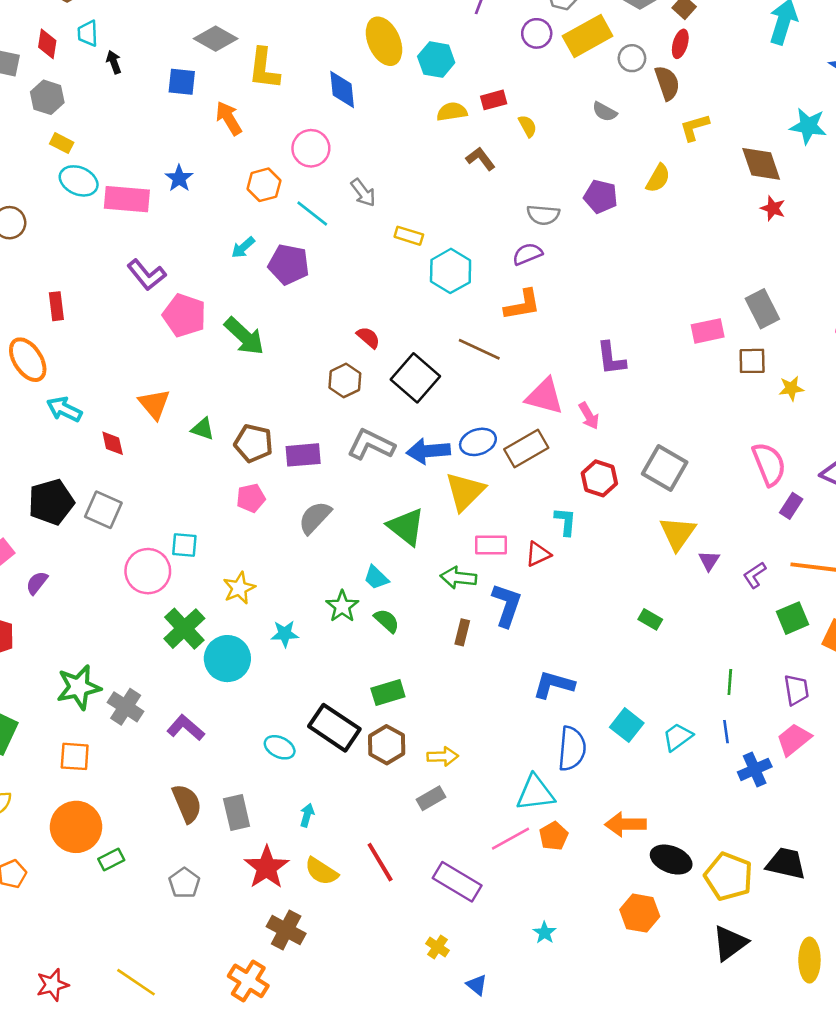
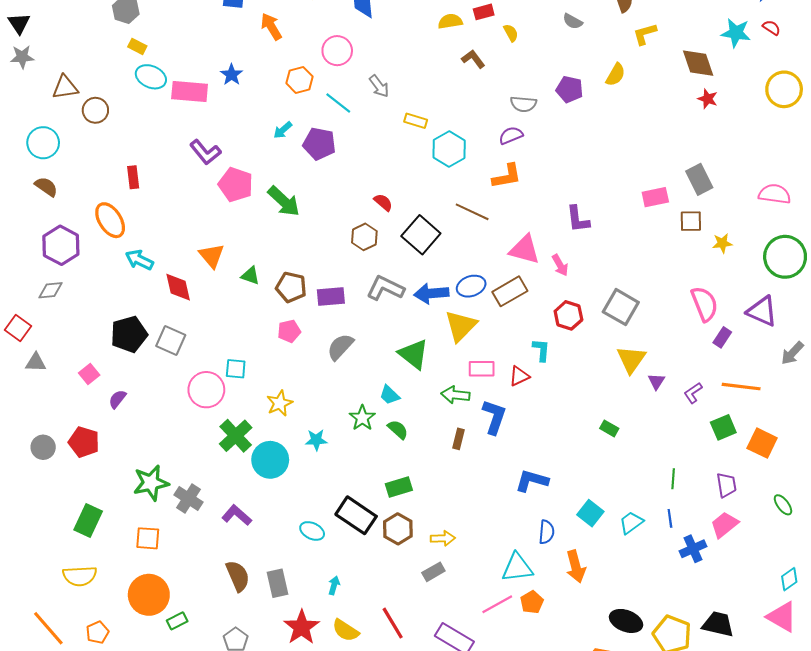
red diamond: (113, 443) -> (178, 287), size x1.4
blue semicircle: (572, 749) -> (546, 532), size x0.7
orange arrow: (625, 824) -> (576, 567), moved, turned -104

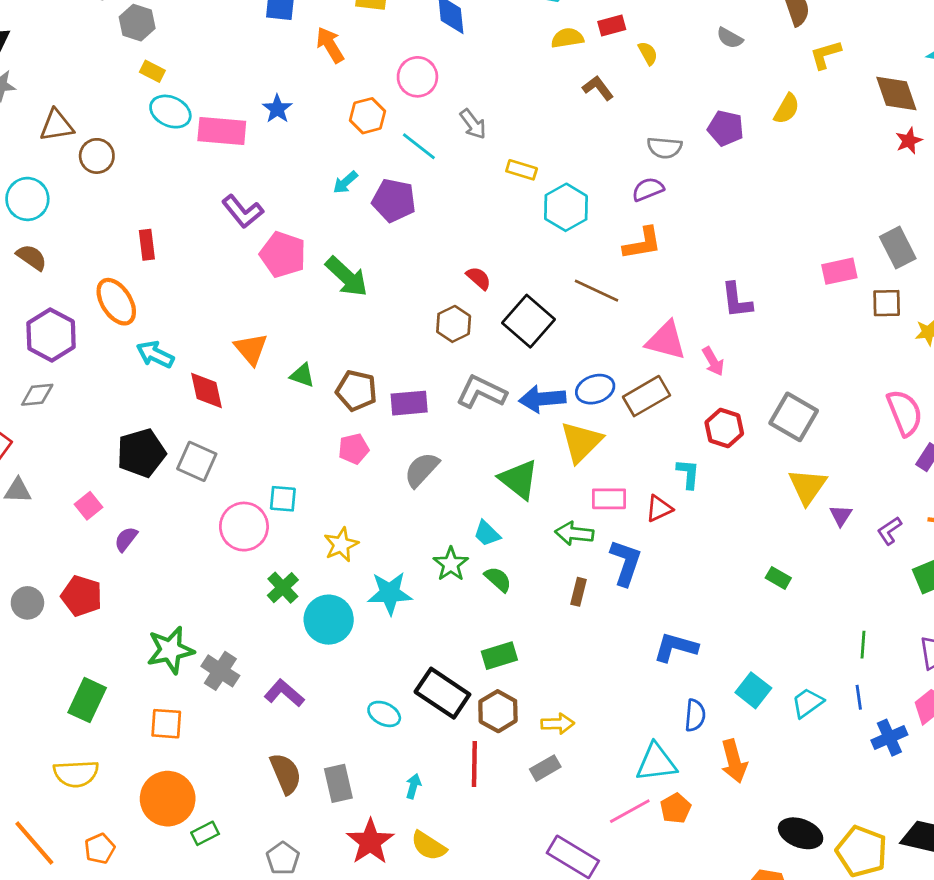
red star: (708, 99) -> (909, 141), turned 30
green cross: (236, 436) -> (283, 588), size x0.7
cyan star: (316, 440) -> (390, 593), size x1.5
red line: (393, 623) -> (474, 764), moved, turned 32

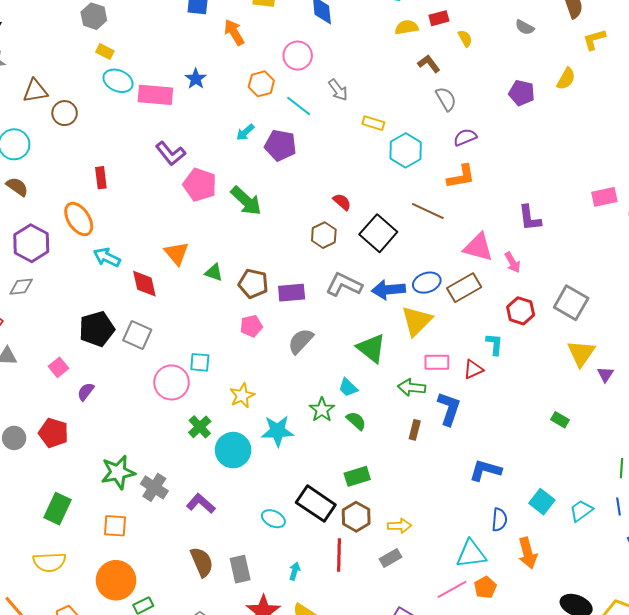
gray semicircle: (665, 148) -> (446, 99), moved, turned -125

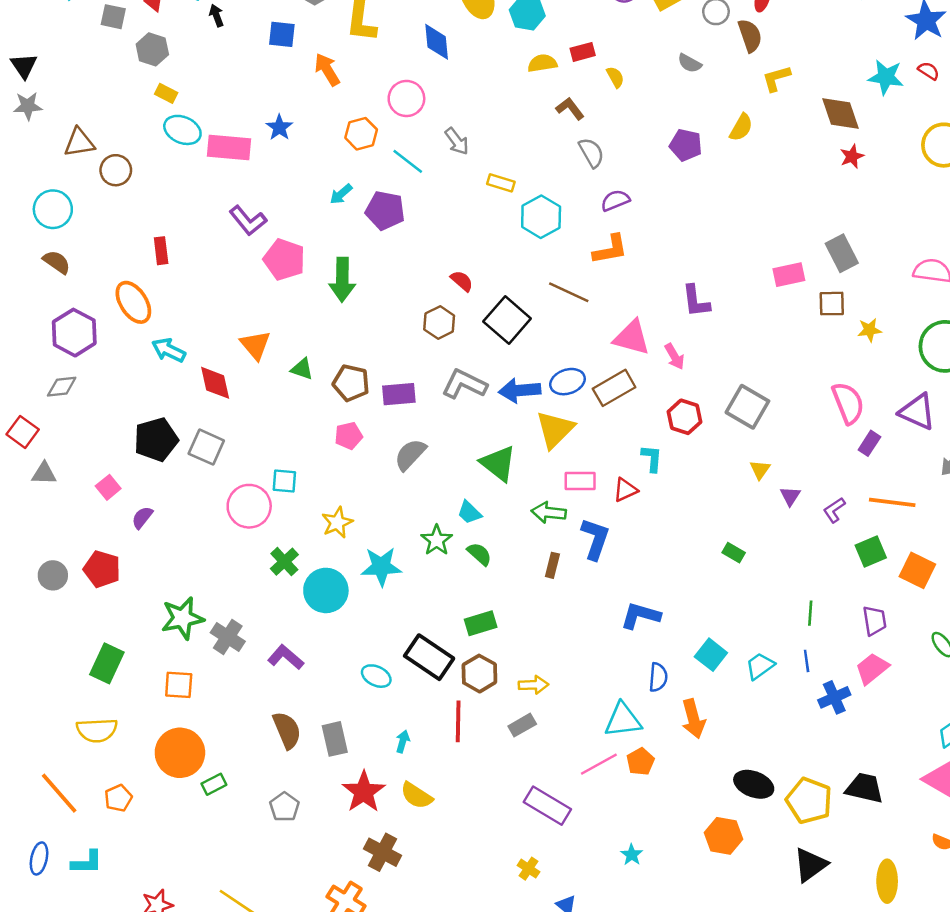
green arrow: (246, 201) -> (342, 280), turned 48
yellow triangle: (581, 353) -> (760, 470), size x0.6

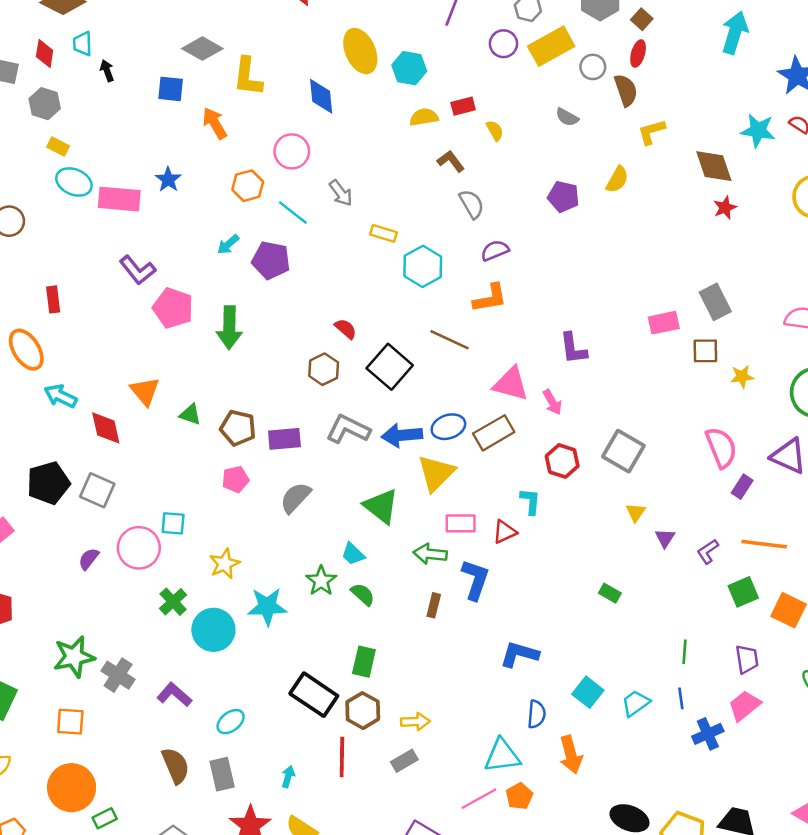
purple semicircle: (142, 517) -> (89, 559), moved
green rectangle: (481, 623) -> (364, 662), turned -60
cyan ellipse: (376, 676) -> (231, 722), moved, turned -64

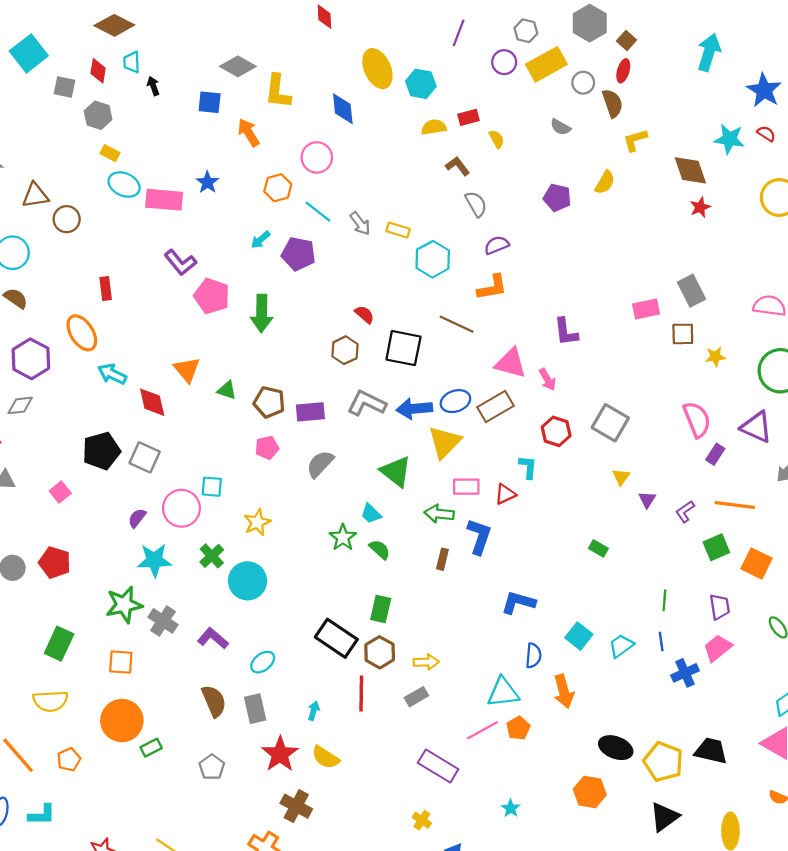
gray arrow: (341, 193) -> (360, 223), moved
black square: (390, 367) -> (403, 348), turned -30
cyan star: (267, 607) -> (154, 560), moved

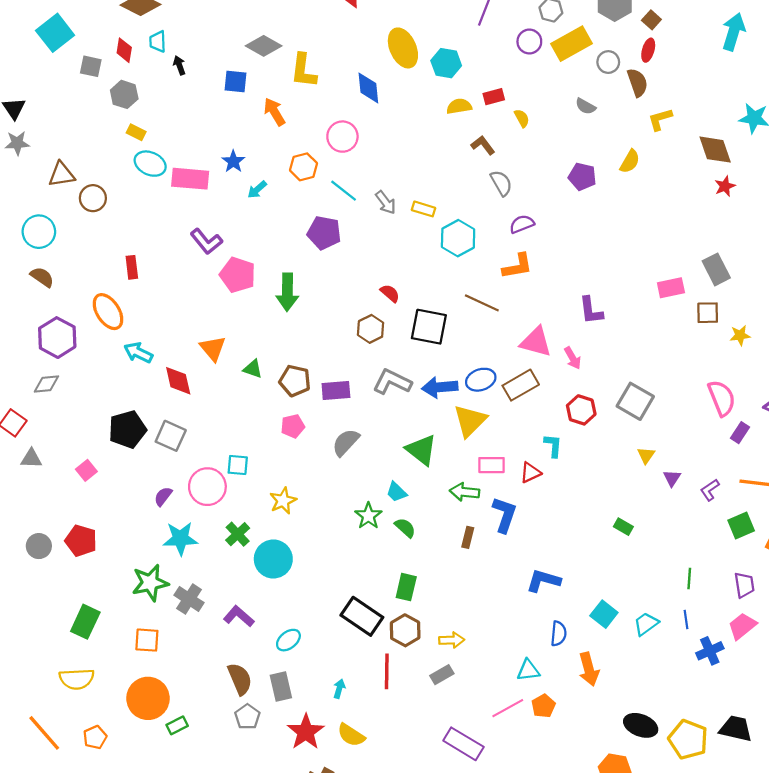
cyan arrow: (261, 240) -> (257, 190), moved
cyan triangle: (503, 692) -> (528, 670), size x0.7
gray pentagon: (212, 767) -> (247, 717), moved

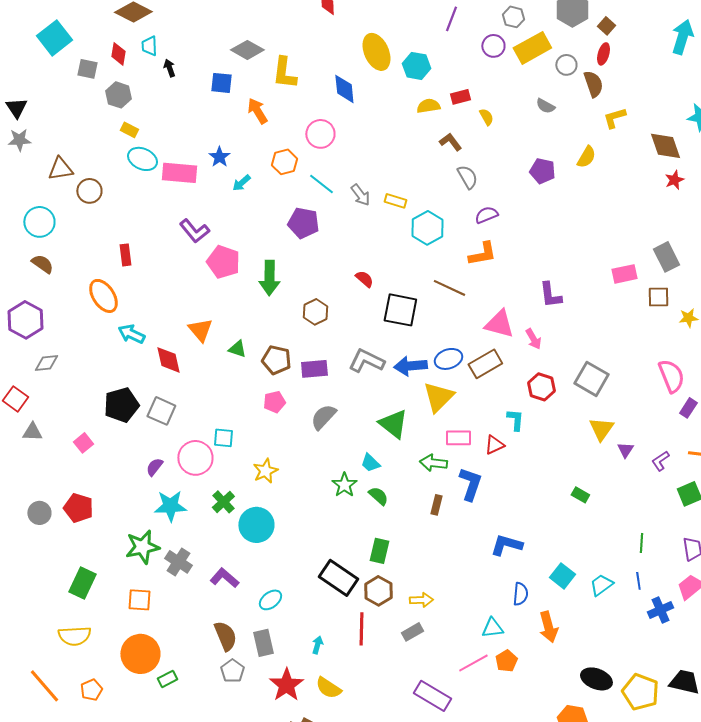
brown hexagon: (371, 329) -> (315, 312), moved
purple hexagon: (57, 338) -> (25, 320), moved
yellow triangle: (646, 455) -> (601, 429), size x1.5

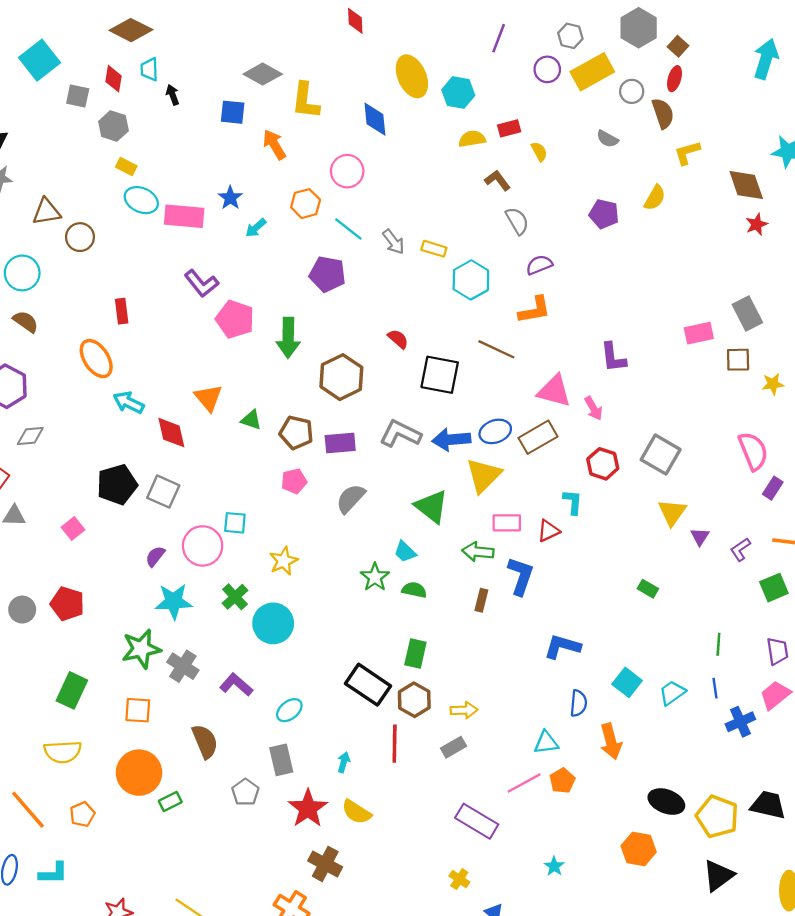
brown hexagon: (315, 312) -> (341, 377), size x1.5
green semicircle: (378, 496) -> (414, 590), turned -30
brown semicircle: (225, 636) -> (205, 741), moved

